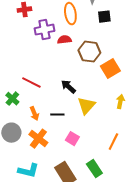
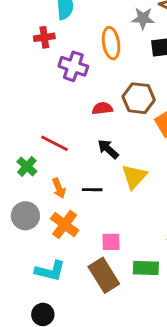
purple cross: (44, 30) -> (73, 66), turned 30
red semicircle: (64, 40) -> (102, 108), moved
pink square: (72, 139) -> (111, 242), moved, turned -32
green rectangle: (94, 169) -> (146, 268), turned -54

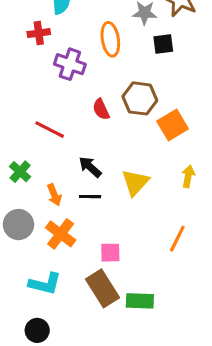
red semicircle: (102, 108) -> (101, 109), turned -108
red line: (54, 143) -> (50, 130), moved
black arrow: (108, 149) -> (90, 167), moved
green rectangle: (146, 268) -> (140, 301), moved

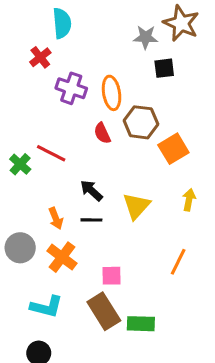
red cross: (39, 33) -> (40, 57), turned -30
orange ellipse: (110, 39) -> (112, 93), moved
green cross: (20, 172) -> (20, 164), moved

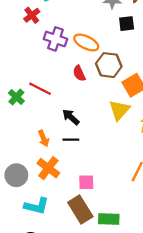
orange ellipse: (112, 93) -> (86, 42), turned -55
yellow triangle: (136, 206) -> (119, 110), moved
gray circle: (20, 248) -> (16, 175), moved

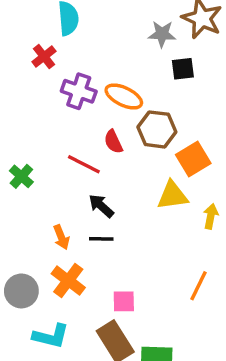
red line: (40, 89) -> (84, 164), moved
yellow triangle: (119, 110) -> (172, 195), turned 40

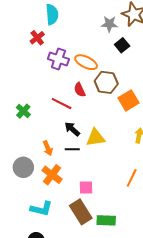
black square: (183, 69) -> (122, 45), turned -32
yellow triangle: (172, 195) -> (96, 138), moved
gray circle: (21, 291) -> (23, 167), moved

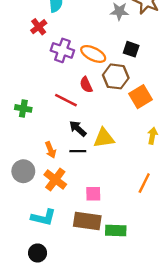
black square: (122, 45) -> (131, 49), moved, turned -32
green cross: (23, 111) -> (23, 108), turned -32
brown rectangle: (81, 212) -> (87, 221), turned -50

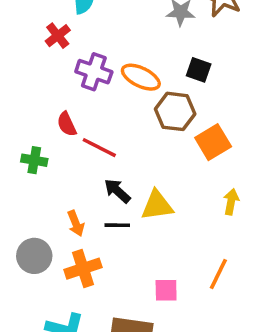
red semicircle: (86, 85) -> (67, 124), moved
orange cross: (55, 180) -> (83, 269), turned 35
pink square: (93, 194) -> (166, 290), moved

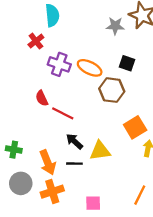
orange square: (213, 142) -> (135, 127), moved
green cross: (34, 160) -> (14, 150), moved
orange arrow: (76, 223) -> (48, 162), size x1.5
pink square: (166, 290) -> (93, 203), moved

